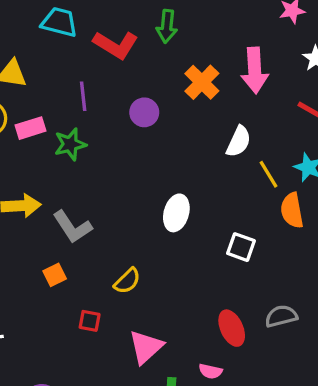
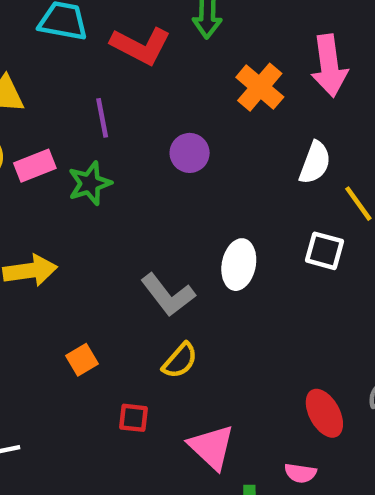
purple circle: (144, 112) -> (190, 153), moved
gray L-shape: (72, 227) -> (168, 295), moved
white square: (241, 247) -> (324, 251), moved
pink triangle: (146, 347) -> (212, 447), turned -30

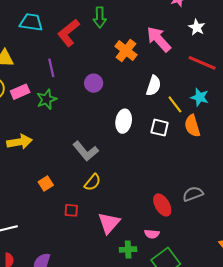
red L-shape: (141, 46) -> (69, 33), turned 116
pink arrow: (329, 66) -> (159, 39), turned 148
white ellipse: (239, 265) -> (124, 121), moved
pink triangle: (212, 447) -> (109, 223), turned 30

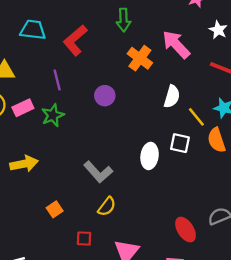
green arrow: (100, 17) -> (123, 20), moved
white ellipse: (124, 121) -> (150, 156), moved

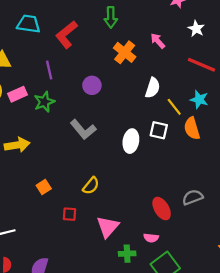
pink arrow: (176, 44) -> (158, 41), size x0.6
gray L-shape: (98, 172) -> (83, 130), moved

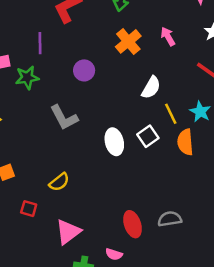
white square: (159, 130) -> (148, 136), turned 30
white ellipse: (131, 141) -> (114, 142), turned -35

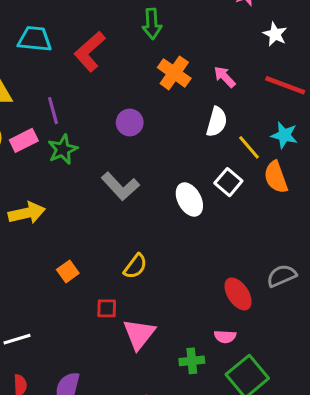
pink arrow: (168, 36) -> (225, 77), moved
purple line: (40, 43) -> (53, 111), moved
pink triangle: (68, 232) -> (139, 334), moved

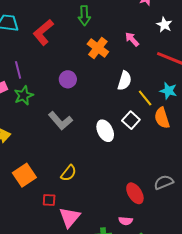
pink arrow: (225, 77) -> (132, 39), moved
orange square: (68, 271) -> (24, 175), size x1.6

